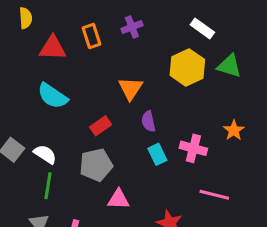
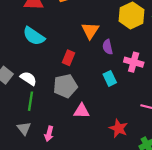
purple semicircle: (148, 121) -> (108, 47), moved
red rectangle: (101, 126) -> (69, 58), turned -32
pink cross: (193, 148) -> (134, 62), moved

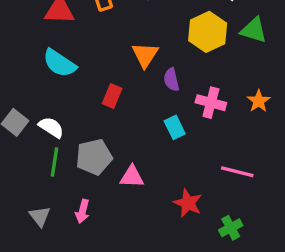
gray pentagon: (65, 86) -> (94, 157), moved
gray triangle: (24, 128) -> (40, 216), moved

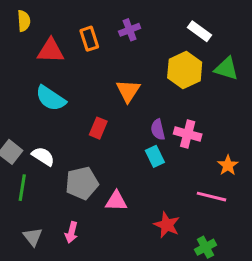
purple semicircle: (171, 80) -> (158, 130), moved
orange star: (259, 101) -> (228, 165), moved
green line: (55, 162) -> (22, 188), moved

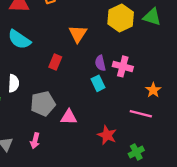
white semicircle: (43, 156) -> (14, 83), turned 60

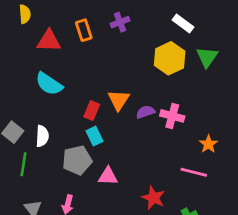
green triangle: (152, 17) -> (207, 57), turned 48
orange triangle: (78, 34) -> (119, 100), moved
purple semicircle: (100, 63) -> (145, 112), turned 84
cyan rectangle: (98, 83) -> (95, 136), moved

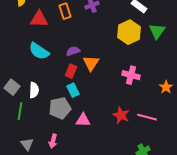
purple semicircle: (145, 112) -> (73, 51), moved
orange star: (208, 144) -> (166, 87), moved
red star: (153, 198) -> (121, 115), moved

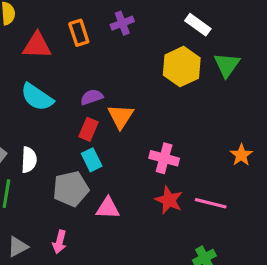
pink cross: (131, 75) -> (164, 158), moved
gray triangle: (27, 144) -> (18, 247), turned 40

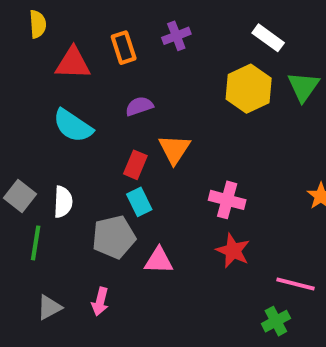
purple semicircle: (92, 97) -> (139, 106), moved
pink line: (211, 203) -> (295, 284), moved

